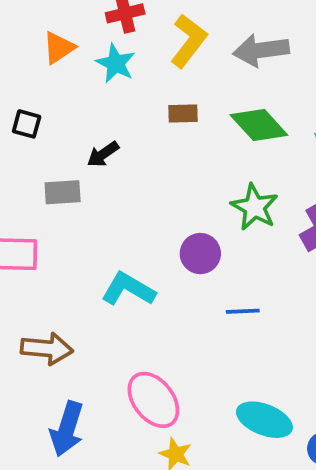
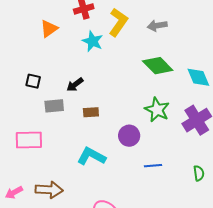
gray arrow: (261, 50) -> (157, 26), size x0.7
cyan star: (116, 63) -> (93, 41), moved
brown rectangle: (183, 113) -> (91, 112), moved
black square: (27, 124) -> (33, 81), moved

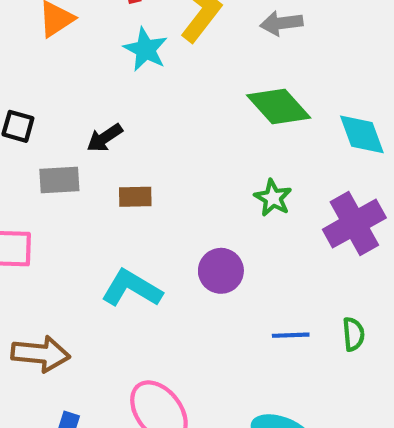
green star: (157, 110) -> (273, 198), size x0.7
purple circle: (129, 136) -> (221, 271), moved
blue line: (153, 166) -> (291, 335), moved

